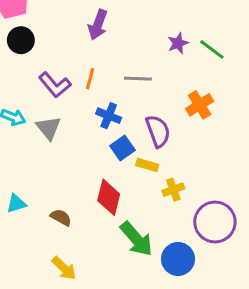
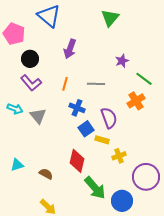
black circle: (21, 40) -> (30, 59), moved
green line: (212, 49) -> (144, 79), moved
purple L-shape: (55, 85) -> (31, 83), moved

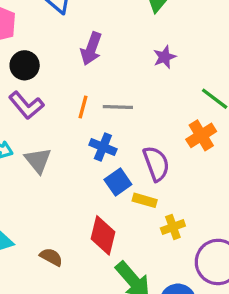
purple star: (122, 61) -> (165, 57), moved
gray line: (96, 84) -> (118, 107), moved

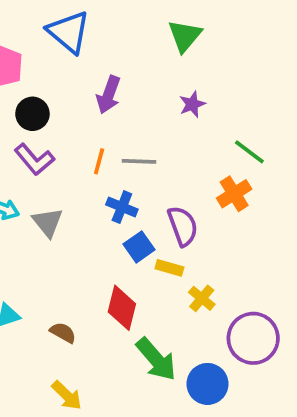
yellow cross: (173, 227) -> (202, 298), turned -30

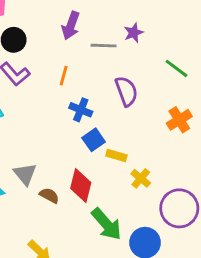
gray line: (139, 161) -> (104, 46), moved
orange cross: (234, 194) -> (179, 120), moved
gray triangle: (48, 222) -> (25, 174), moved
purple semicircle: (183, 226) -> (126, 91), moved
brown semicircle: (63, 333) -> (49, 195), moved

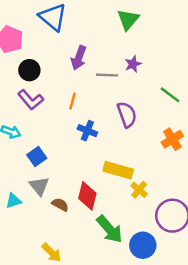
blue square: (94, 140) -> (37, 156), moved
yellow rectangle: (116, 156) -> (118, 170), size x1.6

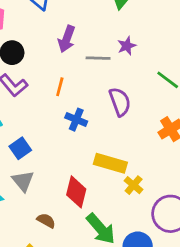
brown semicircle: (60, 205) -> (46, 221), moved

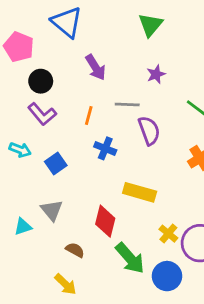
purple arrow: (67, 39) -> (96, 67), turned -52
gray line: (98, 58) -> (127, 104), moved
blue square: (20, 148) -> (56, 164), moved
yellow cross: (134, 185) -> (168, 234), moved

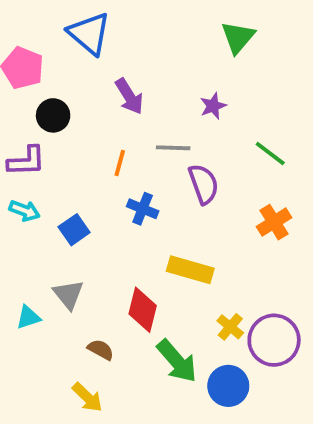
green triangle: (151, 25) -> (238, 37), moved
purple L-shape: (42, 114) -> (26, 161), moved, turned -52

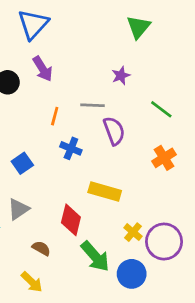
blue triangle: (89, 34) -> (33, 24), turned 32
purple arrow: (129, 96) -> (43, 69), moved
gray triangle: (68, 294) -> (18, 209), turned 35

